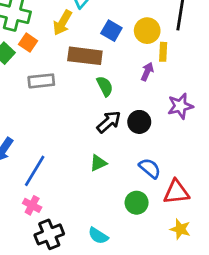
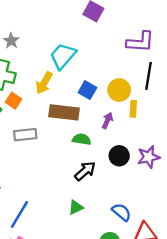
purple arrow: (147, 72) -> (107, 121), moved
green semicircle: (105, 86) -> (82, 139), turned -54
black circle: (139, 122) -> (119, 156), moved

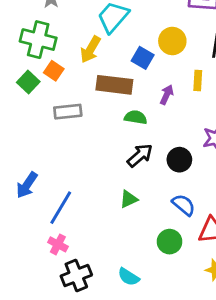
yellow circle: (119, 90) -> (172, 41), moved
black circle: (119, 156) -> (179, 160), moved

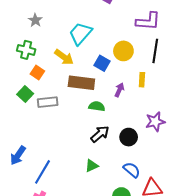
green cross: (38, 40) -> (26, 50), size x0.7
yellow arrow: (90, 49) -> (64, 57), turned -84
green square: (28, 82) -> (25, 94), moved

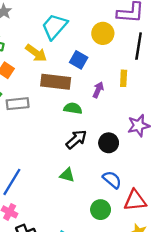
yellow circle: (123, 51) -> (103, 33), moved
green triangle: (92, 166) -> (67, 175), turned 40

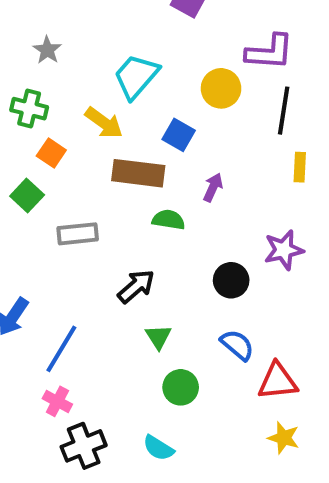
yellow rectangle: (124, 78) -> (300, 167), moved
gray rectangle: (18, 104) -> (78, 234), moved
black arrow: (76, 139) -> (136, 286), moved
green triangle: (67, 175) -> (158, 337), turned 42
green circle: (101, 210) -> (181, 387), moved

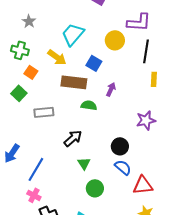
black circle: (231, 280) -> (120, 146), moved

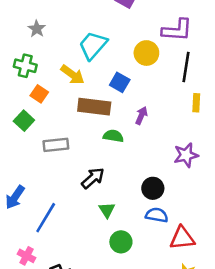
blue semicircle: (123, 167) -> (157, 215), turned -30
pink cross: (34, 195) -> (27, 256), moved

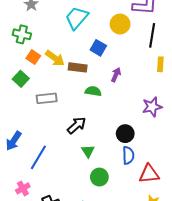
yellow arrow: (72, 75) -> (55, 58), moved
brown rectangle: (94, 107) -> (78, 67), size x0.7
blue semicircle: (157, 215) -> (128, 155), turned 78
pink cross: (27, 256) -> (23, 188), turned 32

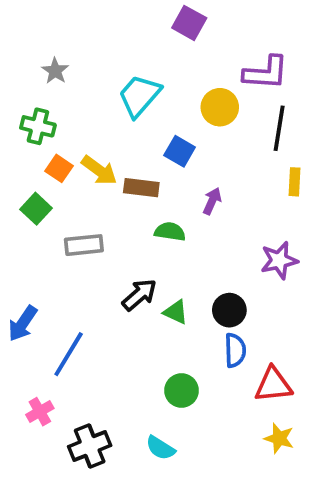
green triangle: (88, 151) -> (176, 312), moved, turned -32

